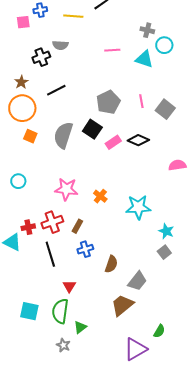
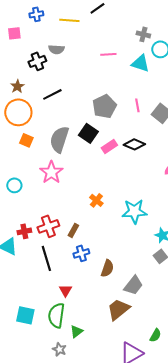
pink square: (23, 22) -> (14, 33), moved
pink star: (66, 189) -> (51, 172), moved, turned 30

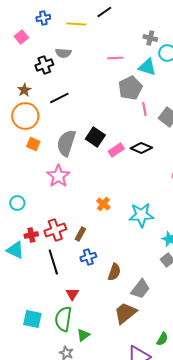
pink square: (14, 33) -> (21, 37), turned -32
gray pentagon: (104, 106) -> (130, 88), moved
cyan circle: (14, 185) -> (17, 203), moved

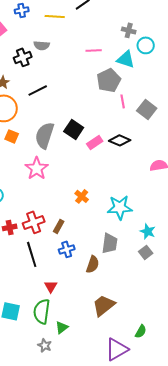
gray trapezoid: (140, 289) -> (110, 243), moved, turned -30

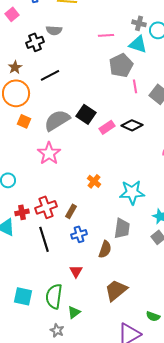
gray cross: (129, 30) -> (139, 23), moved
gray semicircle: (45, 135) -> (57, 120), turned 40
red triangle: (51, 286) -> (76, 271), moved
green semicircle: (141, 331) -> (153, 316), turned 80

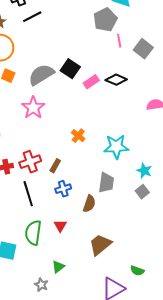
black line: (50, 75) -> (32, 17), moved
green semicircle: (54, 296) -> (33, 233), moved

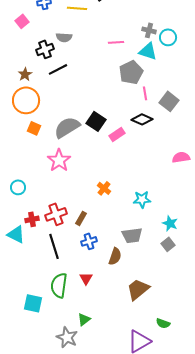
black diamond: (116, 80) -> (142, 119), moved
cyan star: (116, 147) -> (142, 199), size x0.7
gray trapezoid: (106, 183) -> (132, 235), turned 75
brown trapezoid: (100, 245) -> (138, 289), moved
gray star: (41, 285) -> (67, 337), size x1.5

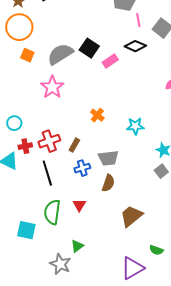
cyan circle: (18, 187) -> (14, 123), moved
gray trapezoid: (132, 235) -> (108, 158), moved

